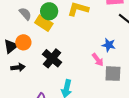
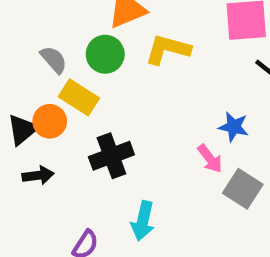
yellow rectangle: (44, 23) -> (79, 97), moved
black cross: (52, 58) -> (111, 156), turned 30
gray square: (113, 74) -> (243, 189), turned 30

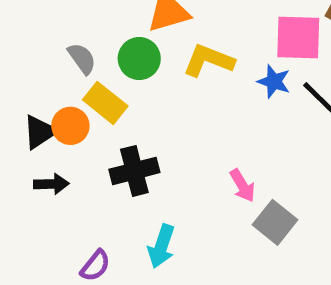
blue star: (234, 127) -> (274, 82), moved

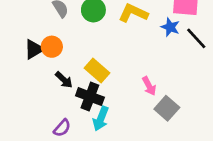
yellow rectangle: (105, 103) -> (97, 70), moved
black cross: (134, 171) -> (90, 97), moved, turned 32
black arrow: (51, 184) -> (64, 80), moved, turned 42

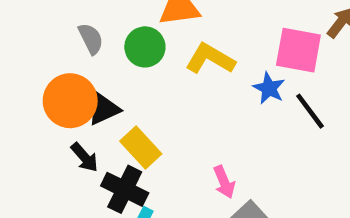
orange circle: (52, 47) -> (70, 101), size x1.5
black triangle: (34, 49) -> (104, 109), moved

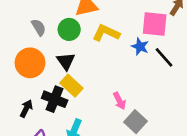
black triangle: (104, 109) -> (66, 61), moved, turned -36
black arrow: (85, 157) -> (26, 109), moved, turned -108
black cross: (125, 189) -> (55, 99), moved

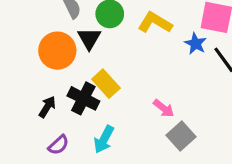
black triangle: (66, 61) -> (89, 39), moved
pink arrow: (119, 101) -> (164, 108), turned -30

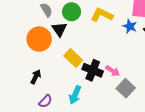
black cross: (83, 98) -> (93, 70), moved

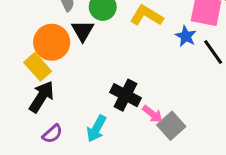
yellow rectangle: (73, 58) -> (38, 67), moved
pink arrow: (113, 71) -> (153, 114), moved
black arrow: (36, 77) -> (42, 97), size x1.5

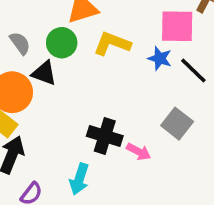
black triangle: (83, 31) -> (44, 73), turned -30
gray square: (171, 126) -> (177, 124), moved

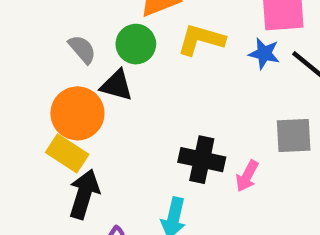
gray square: (177, 124) -> (294, 136), turned -36
pink arrow: (139, 152) -> (247, 176), turned 95

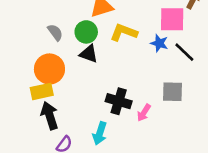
black triangle: (117, 85) -> (89, 54), moved
yellow rectangle: (67, 153) -> (42, 91), turned -50
black arrow: (84, 194) -> (50, 116), turned -40

